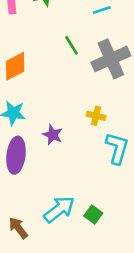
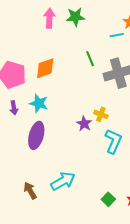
purple star: (53, 135) -> (84, 124), moved
green square: (93, 215) -> (108, 199), moved

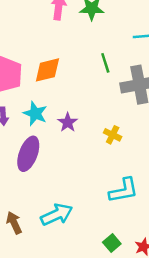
purple star: (84, 124) -> (68, 122), moved
cyan L-shape: (113, 141) -> (124, 190), moved, turned 50

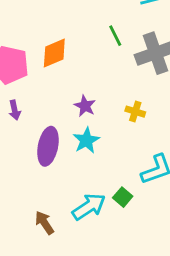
cyan star: (35, 114) -> (86, 140), moved, turned 30
green square: (112, 243) -> (123, 197), moved

